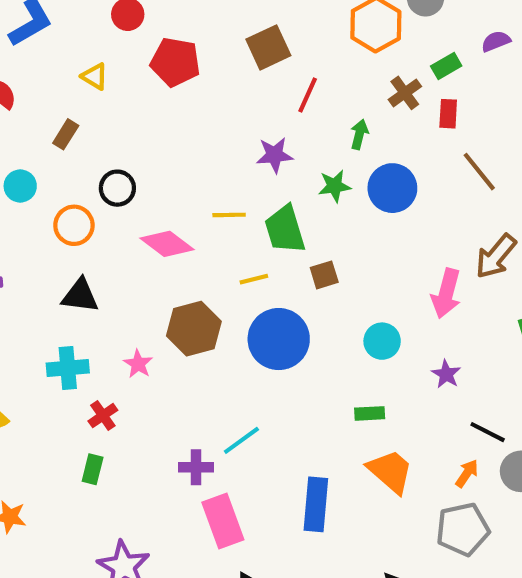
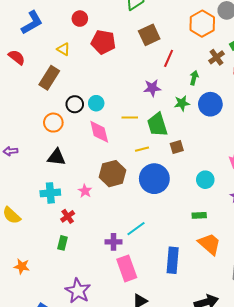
brown rectangle: (66, 134) -> (49, 78), size x1.6
cyan circle: (20, 186) -> (96, 103), moved
pink diamond: (167, 244) -> (99, 132), turned 40

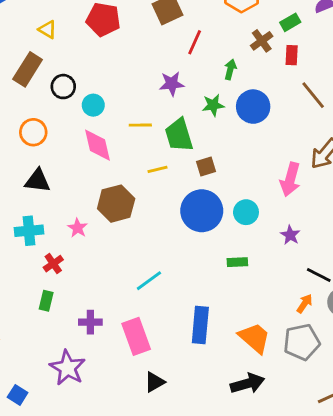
black circle: (75, 104) -> (63, 87), moved
blue circle: (154, 179) -> (202, 211), moved
purple cross: (114, 242) -> (90, 322), moved
orange trapezoid: (209, 244) -> (255, 338), moved

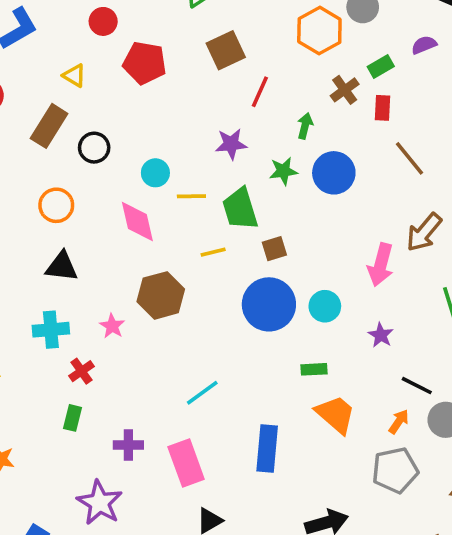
cyan circle: (93, 105) -> (155, 173), moved
orange trapezoid: (255, 338) -> (336, 414), moved

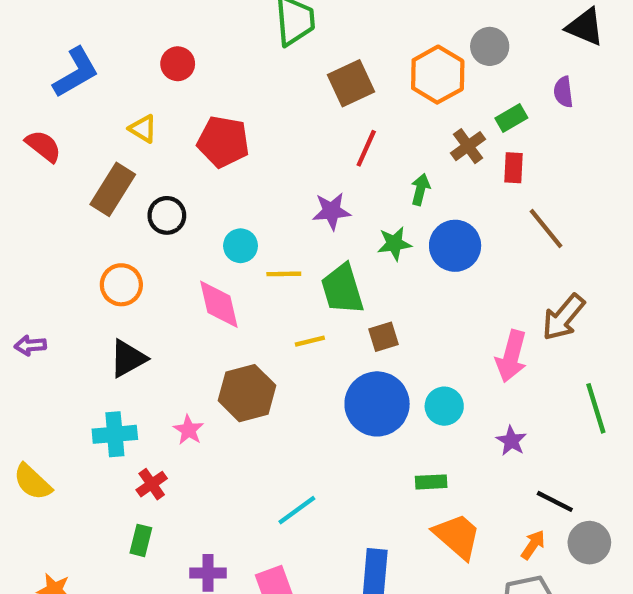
purple semicircle: (424, 45) -> (563, 92), turned -75
brown square: (226, 50) -> (351, 83), moved
red pentagon: (145, 63) -> (223, 142), moved
black triangle: (62, 267) -> (128, 358), turned -36

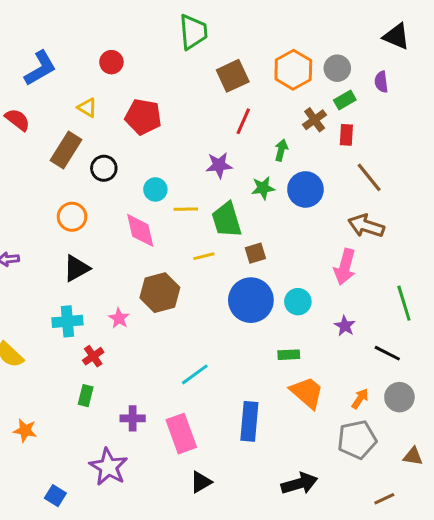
gray circle: (490, 46) -> (337, 68), moved
brown arrow: (563, 317) -> (366, 226), moved, turned 68
black line: (555, 501) -> (387, 353), moved

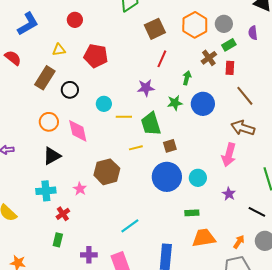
yellow triangle: (87, 108) -> (59, 50), turned -40
pink diamond: (140, 230) -> (78, 131), moved
orange trapezoid: (307, 393) -> (204, 238), turned -50

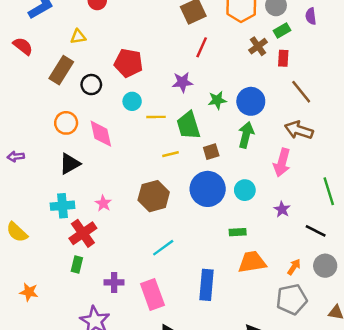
red pentagon: (96, 56) -> (128, 63), moved
green arrow: (187, 78) -> (246, 135), moved, size x1.5
brown hexagon: (107, 172) -> (154, 196), moved
red cross: (63, 214) -> (83, 233), size x1.6

